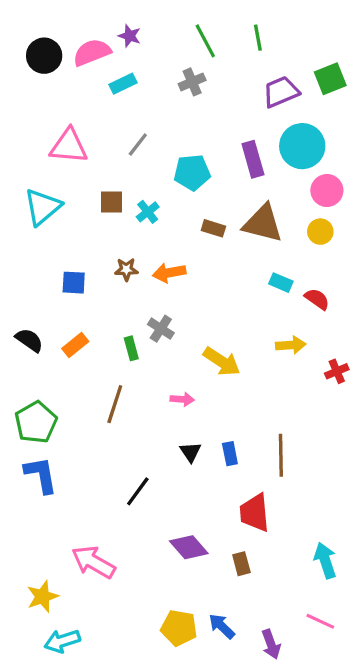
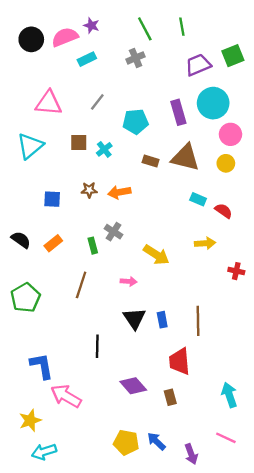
red cross: (337, 371) -> (236, 271), moved, turned 35
black triangle: (190, 452) -> (134, 319), size x1.5
blue L-shape: (41, 475) -> (42, 366), moved
black line: (138, 491) -> (97, 346), turned -35

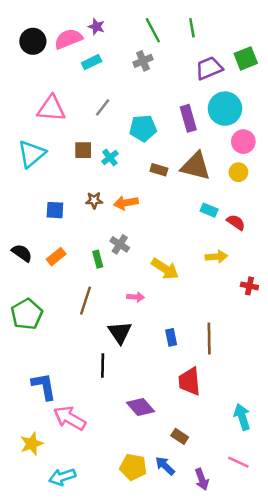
black triangle: (134, 319) -> (120, 332), moved
brown rectangle: (170, 397) -> (180, 436), moved, turned -42
cyan arrow: (44, 452) -> (62, 477), moved

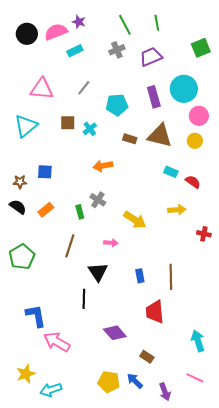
purple trapezoid: (209, 68) -> (151, 57), moved
brown star: (94, 200) -> (20, 182), moved
yellow star: (32, 444) -> (26, 374), moved

